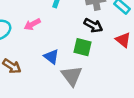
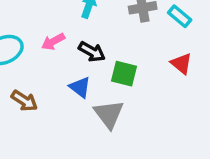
black arrow: (93, 26) -> (92, 52), moved

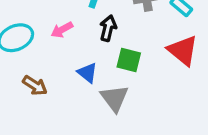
black arrow: (92, 52) -> (108, 28), moved, turned -105
red triangle: (181, 64) -> (183, 50), size x1.5

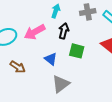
pink arrow: (62, 30) -> (35, 32), size x1.5
gray triangle: (114, 98) -> (61, 84), moved, turned 30

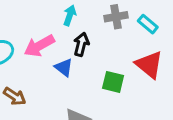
green square: (77, 51) -> (113, 82), moved
blue triangle: (51, 59) -> (64, 67), moved

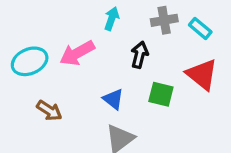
black arrow: (81, 44) -> (140, 55), moved
blue triangle: (64, 67) -> (113, 99), moved

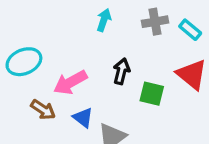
pink arrow: (77, 53) -> (70, 82), moved
black arrow: (140, 55) -> (121, 71), moved
blue triangle: (113, 99) -> (83, 118), moved

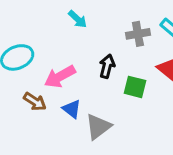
cyan arrow: (104, 20) -> (78, 19), moved, turned 114
gray cross: (155, 22) -> (138, 34), moved

